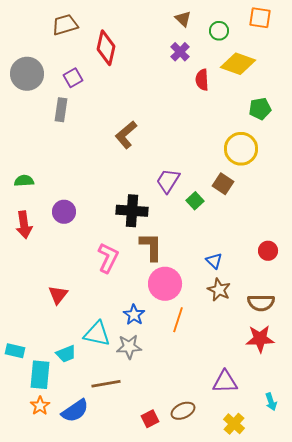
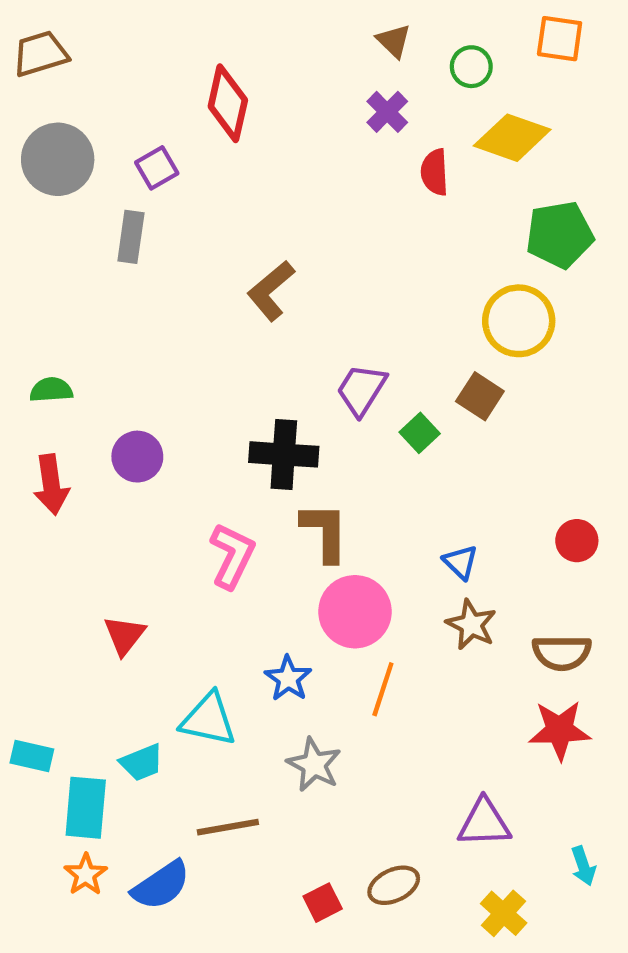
brown trapezoid: (65, 25) -> (40, 54), moved
green pentagon: (260, 109) -> (560, 235), size x1.4
gray star: (129, 347) -> (314, 765), moved, turned 30

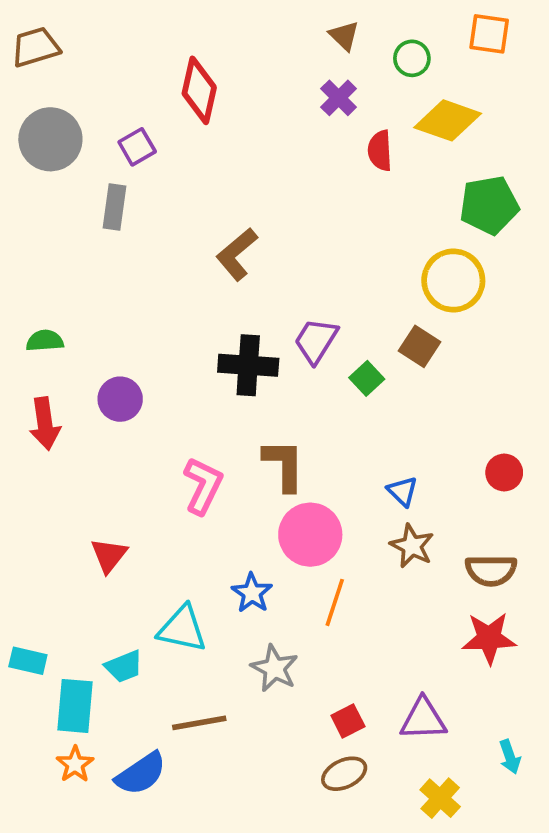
black cross: (284, 454) -> (248, 365), moved
red square: (323, 903) -> (348, 721), moved

